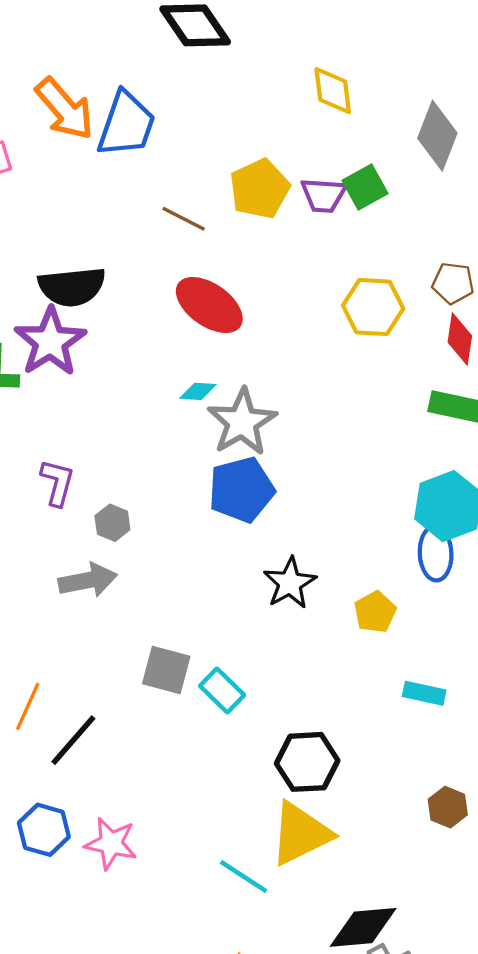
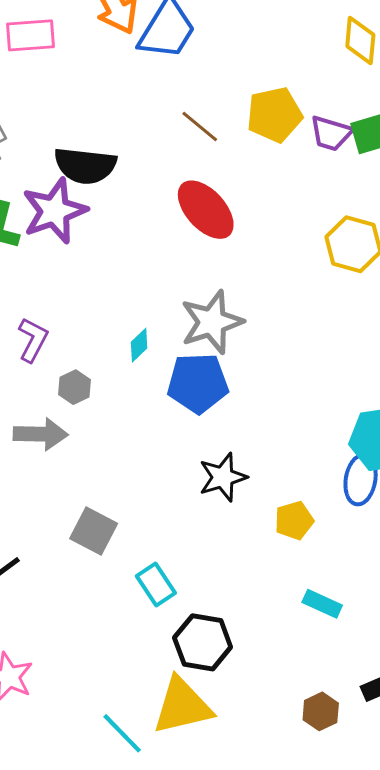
cyan diamond: (198, 391) -> (139, 345), moved, turned -60
cyan rectangle: (222, 690) -> (156, 584), moved

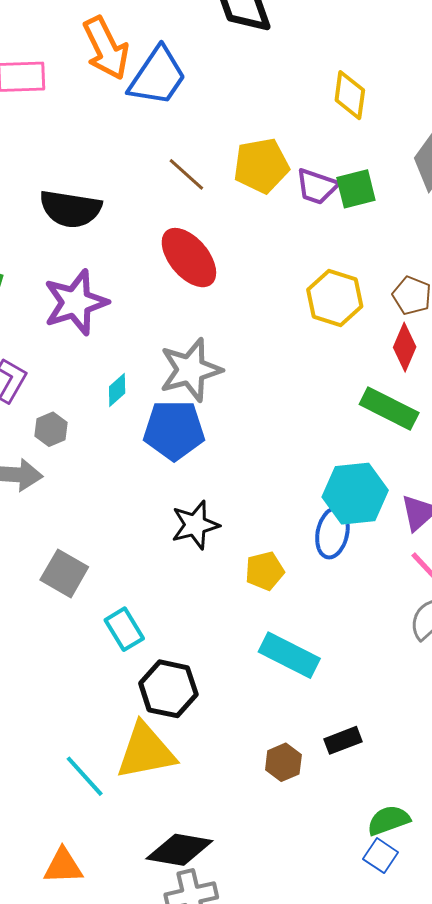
purple star: (55, 211) -> (76, 302), moved
cyan rectangle: (322, 604) -> (289, 655), size x1.5

